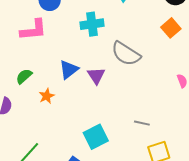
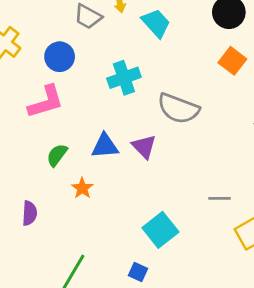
blue triangle: (69, 70) -> (105, 146), turned 45
green semicircle: (24, 76) -> (57, 155), moved

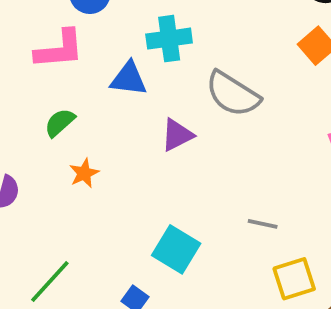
blue triangle: (105, 146) -> (129, 79), moved
purple triangle: (144, 147) -> (177, 135), turned 36
cyan square: (160, 230) -> (176, 249), turned -32

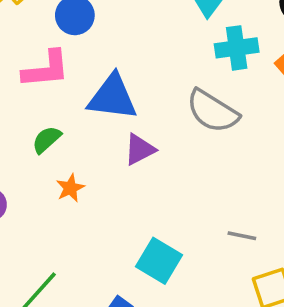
cyan cross: (169, 39) -> (237, 48), moved
blue triangle: (129, 79) -> (113, 97), size x1.4
purple triangle: (177, 135) -> (140, 149), moved

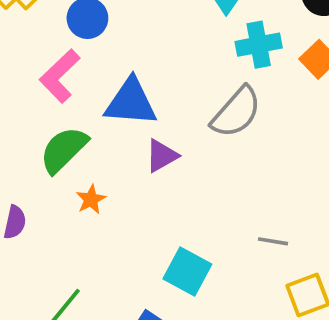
pink L-shape: (46, 69) -> (60, 76), turned 144
gray semicircle: (213, 111) -> (236, 112), turned -78
green semicircle: (47, 140) -> (64, 150), size x1.6

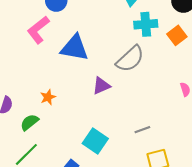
green semicircle: (64, 150) -> (29, 122), moved, size x0.7
purple triangle: (162, 156) -> (101, 86), moved
gray line: (273, 241) -> (142, 130), turned -35

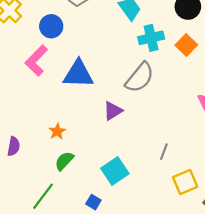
green semicircle: (29, 122) -> (64, 161), moved
gray line: (142, 130) -> (164, 152), turned -42
cyan square: (95, 141) -> (115, 171), turned 30

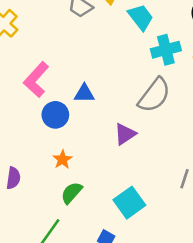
blue circle: (51, 26) -> (55, 115), moved
blue triangle: (78, 74) -> (84, 94), size x0.6

